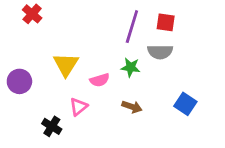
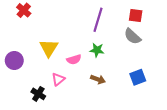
red square: (166, 22) -> (136, 16), moved
gray semicircle: (160, 52) -> (132, 36), moved, turned 42
blue square: (185, 104) -> (138, 77), turned 35

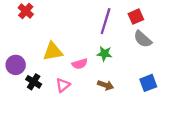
red square: (136, 16) -> (136, 17), moved, turned -32
yellow triangle: (49, 48) -> (53, 51), turned 48
black cross: (38, 94) -> (34, 82), moved

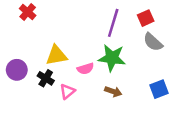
green star: (104, 54) -> (112, 58), size x1.6
black cross: (34, 82) -> (46, 78), moved

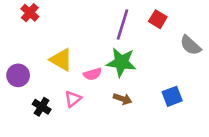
red square: (146, 18) -> (158, 19), turned -35
gray semicircle: (153, 42) -> (190, 45), moved
yellow triangle: (57, 55) -> (61, 60), turned 40
black cross: (46, 78) -> (42, 107), moved

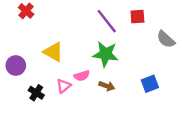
red square: (158, 19) -> (137, 17), turned -35
purple line: (123, 24) -> (107, 21), turned -55
pink semicircle: (93, 74) -> (82, 76), moved

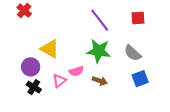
red square: (137, 17) -> (138, 18), moved
gray semicircle: (166, 39) -> (133, 53), moved
purple circle: (16, 65) -> (31, 67), moved

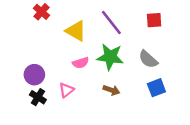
red cross: (24, 11) -> (41, 12), moved
yellow triangle: (50, 49) -> (76, 31), moved
pink semicircle: (76, 71) -> (81, 63), moved

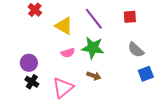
gray semicircle: (148, 59) -> (136, 50), moved
blue square: (156, 88) -> (146, 74), moved
pink triangle: (66, 90) -> (63, 88), moved, size x1.6

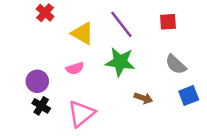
pink semicircle: (68, 53) -> (75, 68), moved
brown arrow: (94, 76) -> (143, 98), moved

